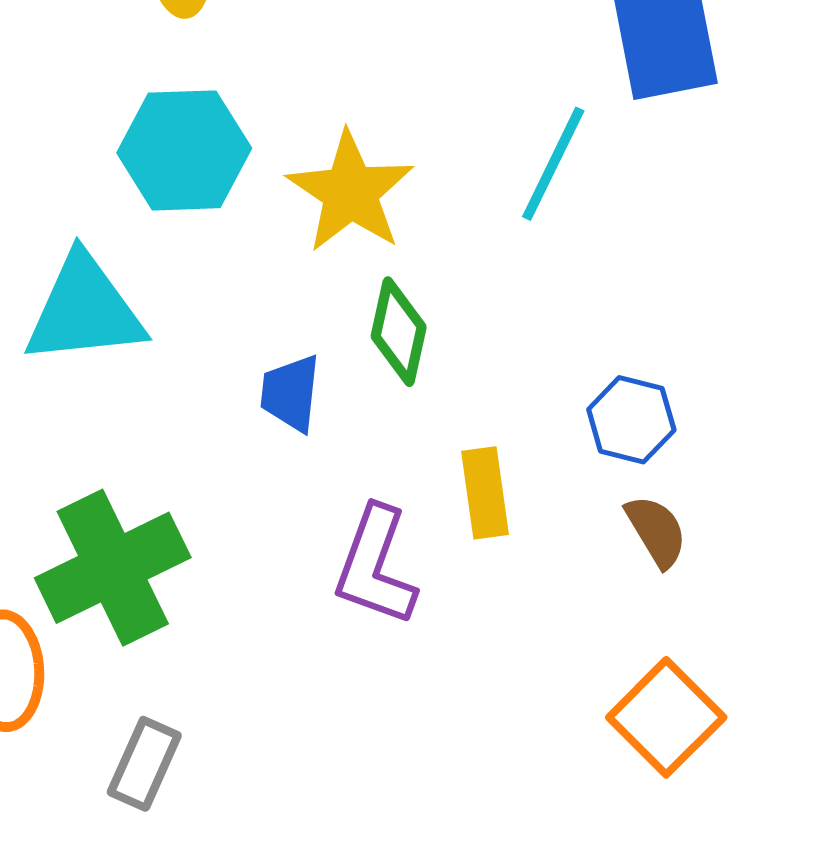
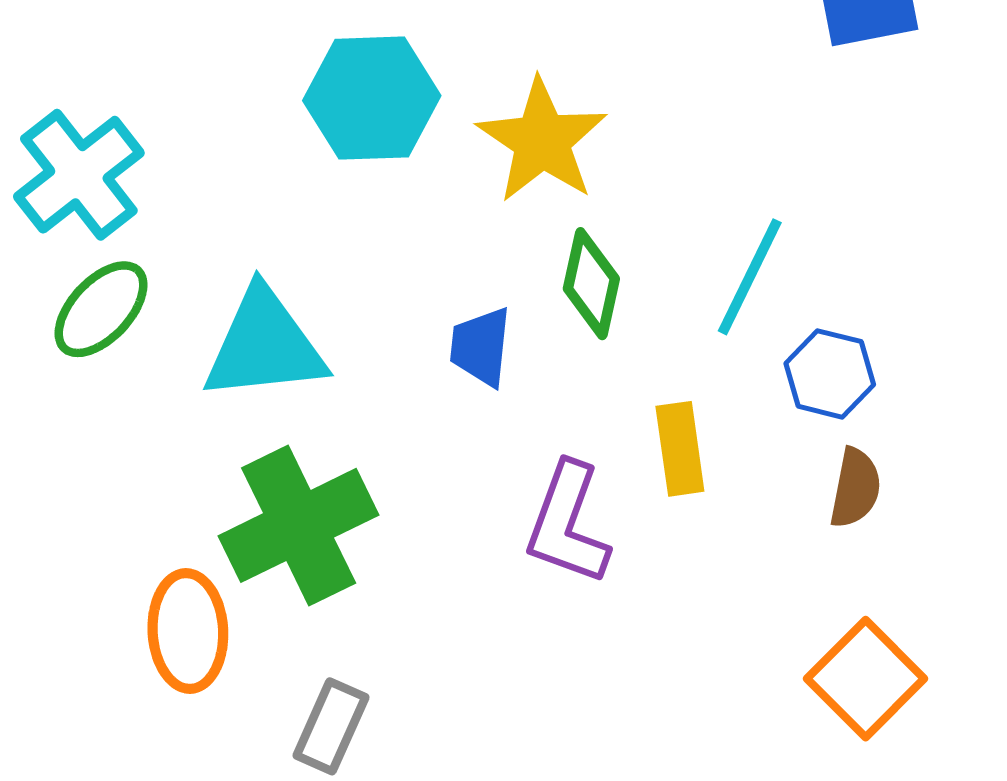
cyan line: (553, 164) -> (750, 277), moved
cyan triangle: (84, 310) -> (264, 345), moved
brown semicircle: (656, 531) -> (855, 488), turned 42

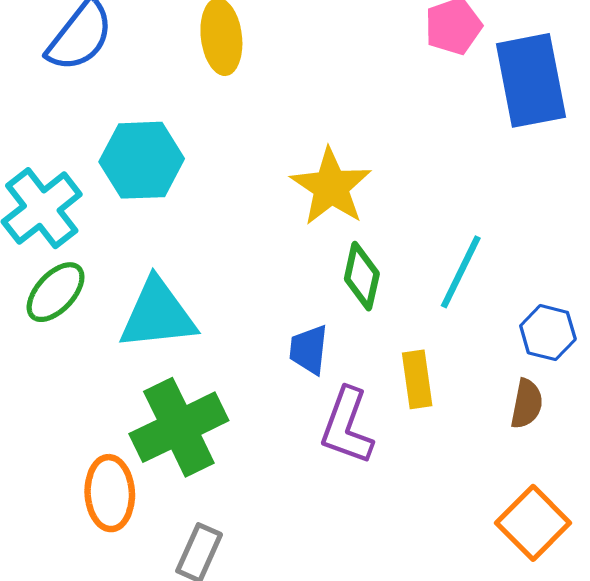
cyan hexagon: (372, 98) -> (142, 160), moved
blue trapezoid: (481, 347) -> (309, 350), moved
blue hexagon: (830, 374) -> (548, 333), moved

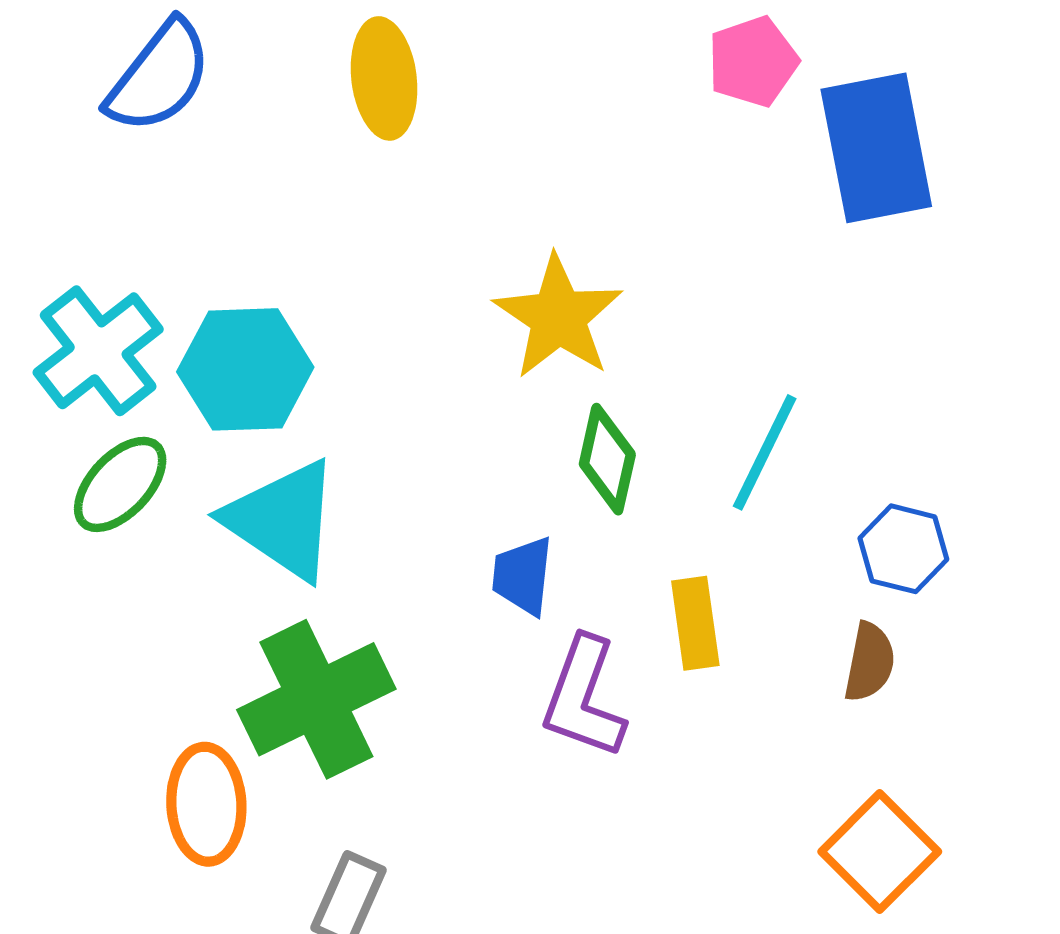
cyan hexagon: (142, 160) -> (245, 369), moved
cyan triangle: (158, 314) -> (283, 520), turned 40

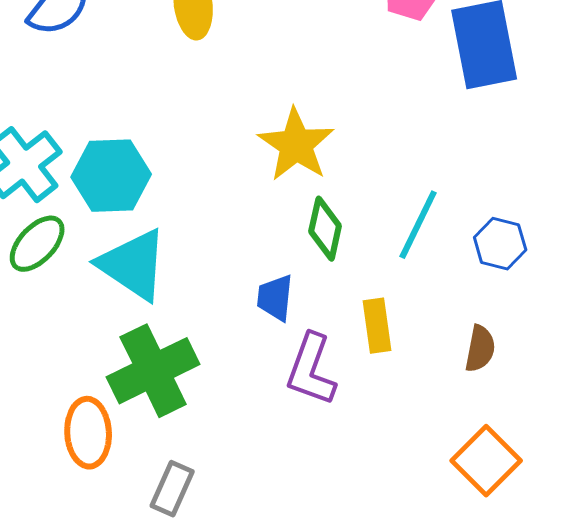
blue hexagon: (903, 549) -> (500, 244), moved

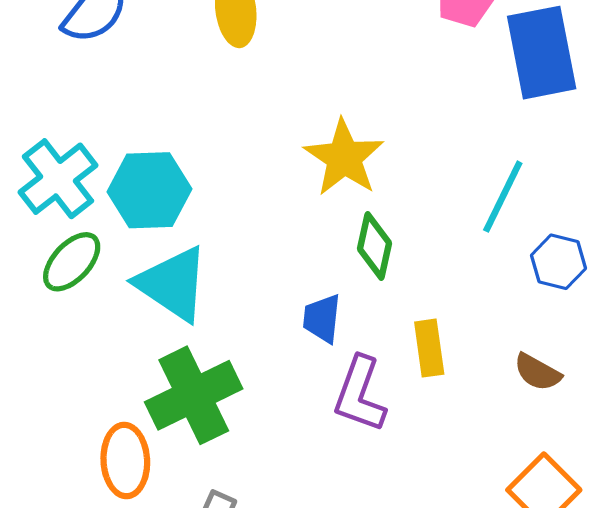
cyan line: (418, 225) -> (503, 197), moved
brown semicircle: (480, 349) -> (537, 372), turned 108

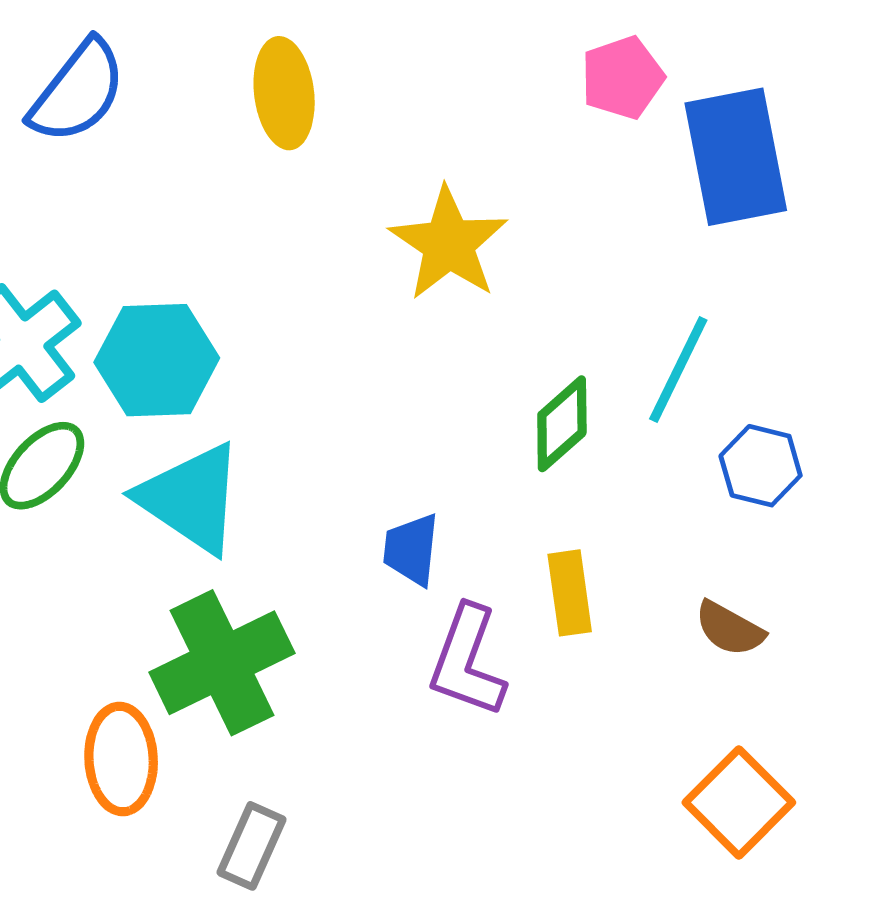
yellow star: (344, 158) -> (449, 244), moved
green diamond: (375, 246) -> (562, 424), moved, turned 36

